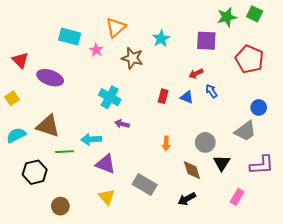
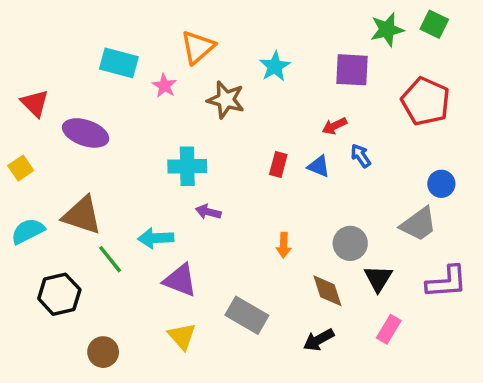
cyan cross: (110, 97) -> (187, 166), turned -30
green line: (64, 152) -> (110, 259), turned 54
pink rectangle: (237, 197) -> (389, 329), moved

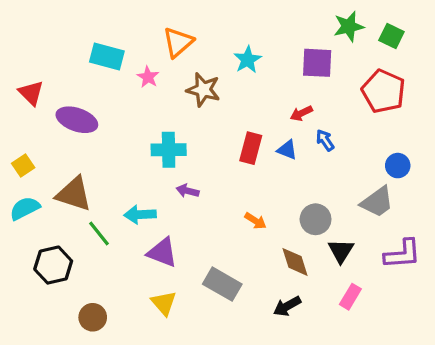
green square: (434, 24) -> (391, 36), moved
red rectangle: (278, 165) -> (251, 148), size x1.4
yellow square: (21, 168) -> (23, 166), moved
orange arrow: (284, 245) -> (255, 221), turned -60

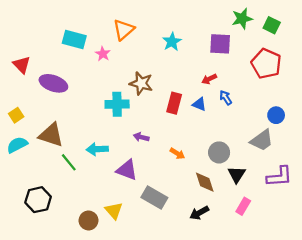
brown star: (203, 90) -> (141, 83), moved
purple arrow: (188, 191) -> (141, 137), moved
purple triangle: (162, 252) -> (127, 170), moved
black hexagon: (53, 265) -> (38, 200), moved
brown circle: (93, 317) -> (89, 220), moved

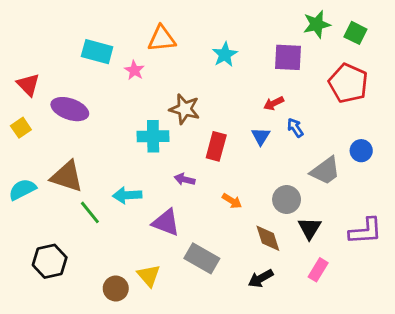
orange triangle: (124, 30) -> (162, 39), turned 35
red rectangle: (174, 103) -> (216, 146), moved
blue triangle: (199, 104) -> (261, 136), turned 40
yellow square: (16, 115) -> (21, 128), moved
gray trapezoid: (262, 140) -> (325, 171), moved

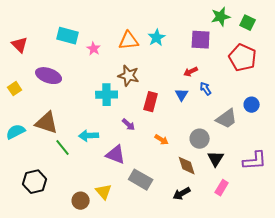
orange triangle: (162, 39) -> (129, 41), moved
red triangle: (28, 85) -> (20, 45), moved
purple arrow: (185, 179) -> (129, 125), turned -152

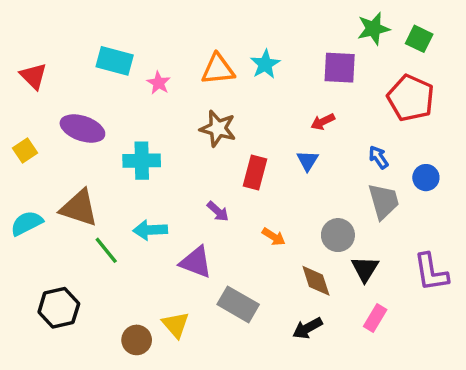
blue arrow: (206, 89) -> (379, 157), moved
cyan cross: (107, 95) -> (142, 161), moved
gray trapezoid: (227, 119) -> (384, 201), turned -70
purple L-shape: (255, 161) -> (431, 272), turned 85

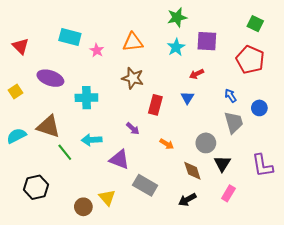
green star: (373, 29) -> (177, 17), moved
cyan star: (265, 64) -> (176, 47), moved

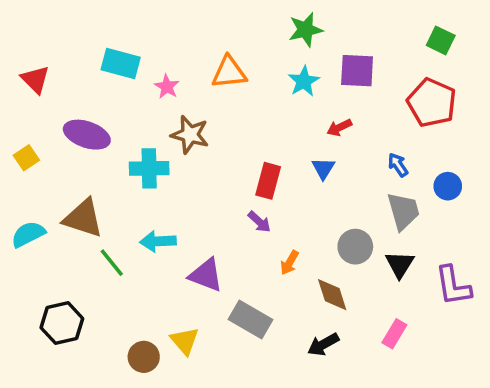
brown star: (133, 78) -> (190, 135), moved
purple arrow: (133, 129) -> (259, 222), moved
orange arrow: (167, 144) -> (290, 263), moved, turned 88
black triangle: (222, 164) -> (400, 264), moved

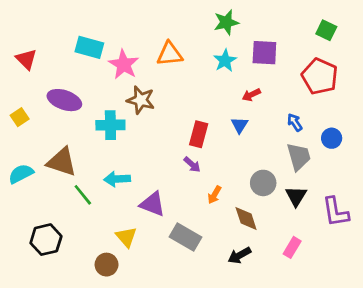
pink star: (167, 87) -> (124, 64), size x1.6
yellow triangle: (185, 341) -> (126, 237), moved

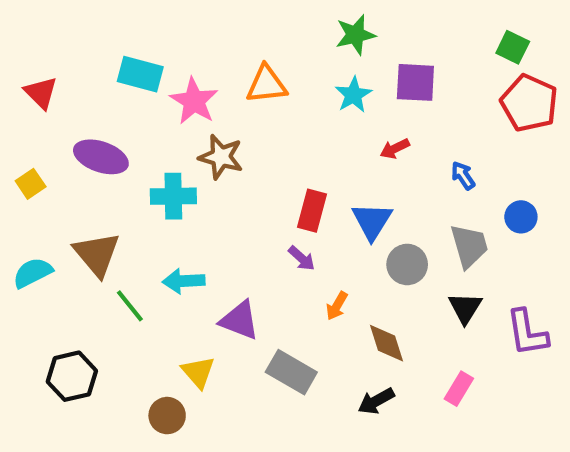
red pentagon: (320, 76) -> (529, 103), moved
blue arrow: (295, 122) -> (463, 176), moved
blue triangle: (239, 125) -> (372, 221), moved, size x1.5
brown triangle: (62, 162) -> (97, 254), turned 32
gray circle: (263, 183) -> (407, 264), moved

